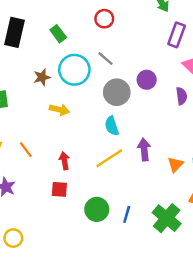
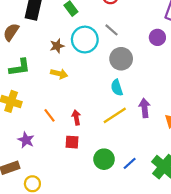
purple circle: (147, 80) -> (157, 37), moved
yellow arrow: (59, 110) -> (59, 74), moved
orange line: (26, 150) -> (50, 115), moved
blue line: (127, 214) -> (130, 163), turned 32

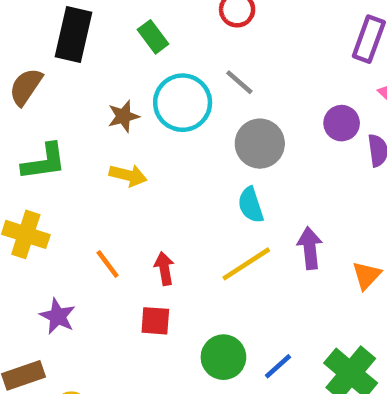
purple circle: (157, 37) -> (342, 123), moved

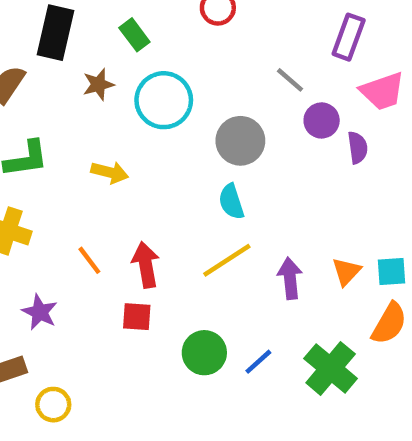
gray line: (239, 82) -> (290, 80), moved
brown star: (123, 116) -> (98, 84), moved
purple arrow: (310, 248) -> (290, 278), moved
red arrow: (164, 269) -> (146, 265), size x1.4

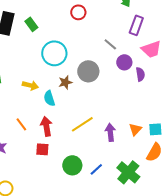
green rectangle: (134, 35) -> (31, 24), moved
brown star: (98, 84) -> (65, 82), moved
cyan semicircle: (231, 202) -> (49, 98), moved

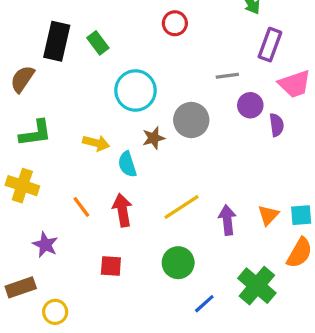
gray line: (110, 44) -> (227, 76), turned -48
red square: (42, 149) -> (111, 266), moved
green circle: (72, 165) -> (178, 263), moved
blue line: (96, 169) -> (204, 304), moved

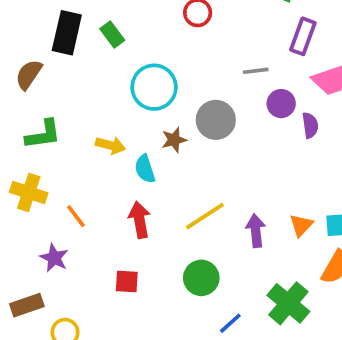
orange line: (81, 207) -> (76, 216), moved

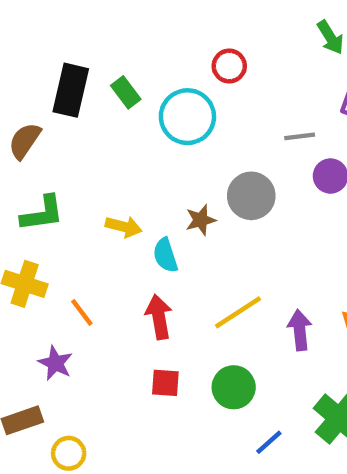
cyan circle: (154, 87) -> (187, 117), moved
red square: (127, 282) -> (165, 383), moved

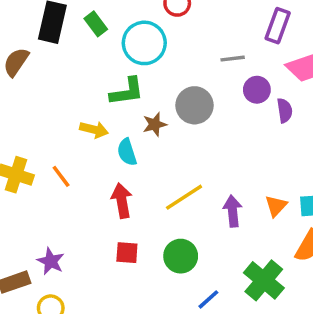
green L-shape: (42, 213) -> (127, 91), moved
orange line: (82, 312) -> (61, 176), moved
purple star: (55, 363) -> (51, 261), moved

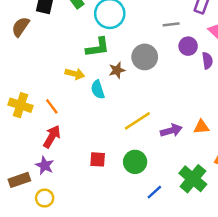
red arrow: (122, 201) -> (52, 137), moved, turned 40
orange triangle: (276, 206) -> (201, 127), turned 42
purple arrow: (233, 211) -> (171, 131), turned 80

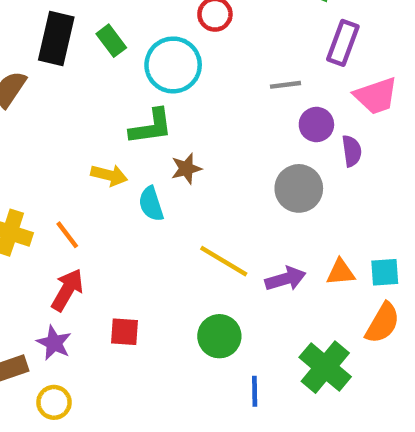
gray circle: (145, 57) -> (299, 188), moved
yellow line: (137, 121) -> (224, 261), turned 64
red square: (98, 159) -> (125, 332), moved
blue line: (154, 192) -> (255, 391), turned -49

